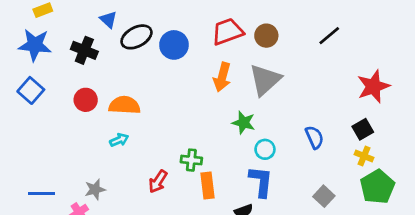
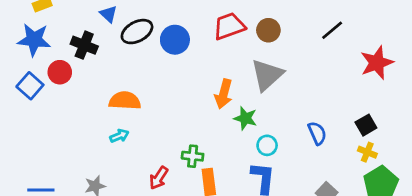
orange arrow: (222, 77) -> (224, 94), moved
red star: (373, 86) -> (377, 63), moved
red circle: (86, 100) -> (60, 72), moved

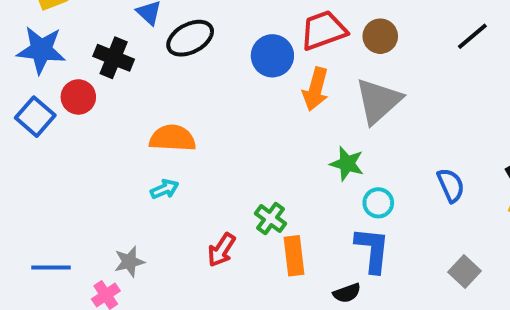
blue circle: (175, 40) -> (272, 56), moved
orange arrow: (224, 94) -> (316, 89), moved
green cross: (193, 156) -> (270, 219), turned 30

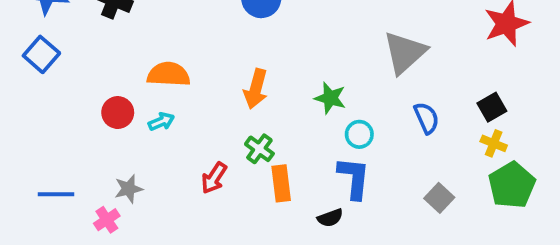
orange arrow: (316, 89) -> (256, 89), moved
red circle: (78, 97) -> (118, 113), moved
gray triangle: (378, 101) -> (405, 53), moved

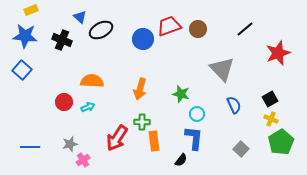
gray triangle: (405, 53) -> (222, 69), turned -32
green cross: (259, 149) -> (142, 122), turned -35
red arrow: (214, 178) -> (117, 138), size x1.5
black semicircle: (330, 218) -> (181, 160), turned -32
pink cross: (107, 220) -> (83, 160), moved

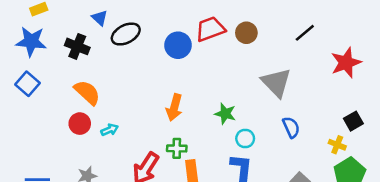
orange semicircle: (92, 81) -> (87, 92), moved, turned 40
black square: (270, 99) -> (353, 121), moved

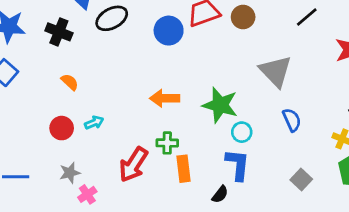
orange semicircle: (87, 92) -> (70, 82), size x0.6
orange arrow: (174, 107) -> (165, 98), turned 75
green star: (225, 114) -> (220, 105), size x1.5
red circle: (80, 124) -> (62, 128), moved

